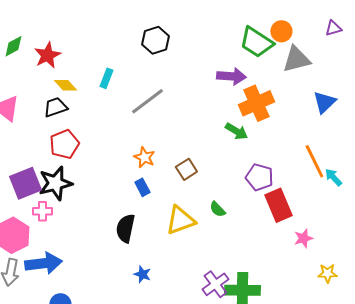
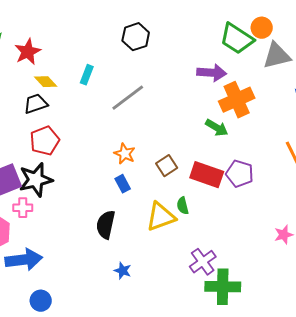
red rectangle: (278, 205) -> (207, 175), moved, turned -48
green semicircle: (217, 209) -> (183, 206), moved, turned 30
purple cross: (215, 284) -> (203, 262), moved

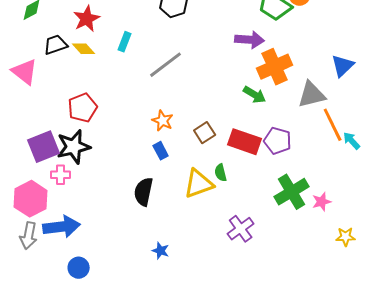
red star: (28, 52) -> (87, 19), moved
gray triangle: (277, 56) -> (312, 95), moved
black trapezoid: (36, 104) -> (56, 45), moved
blue star: (123, 271) -> (161, 251), moved
green cross: (223, 287) -> (292, 192), moved, turned -32

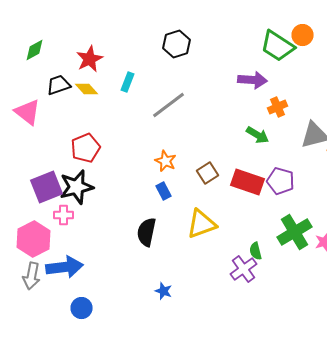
orange cross: (275, 67) -> (278, 107), size x0.6
green semicircle: (221, 173) -> (256, 251), moved

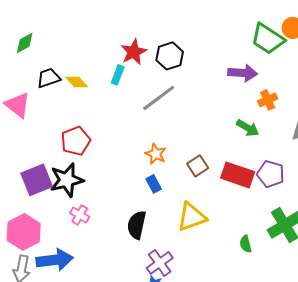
black hexagon: (176, 44) -> (170, 56), moved
red star: (90, 59) -> (134, 52), moved
pink cross: (64, 215) -> (80, 215), moved, turned 30
purple cross: (244, 269) -> (160, 263), moved

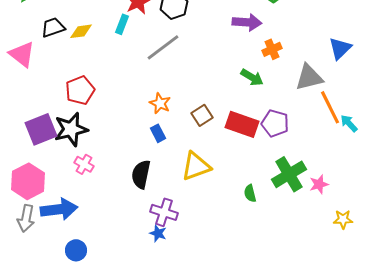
yellow diamond: (77, 82) -> (81, 31), turned -55
purple cross: (160, 263) -> (164, 212), turned -36

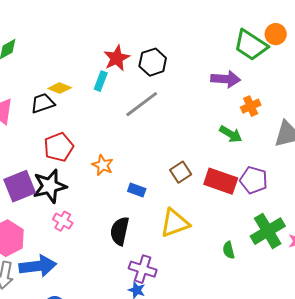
black trapezoid: (53, 27) -> (43, 103), moved
yellow diamond: (81, 31) -> (60, 88), turned 30
orange star: (160, 103) -> (103, 165), moved
blue rectangle: (158, 133) -> (137, 190), turned -42

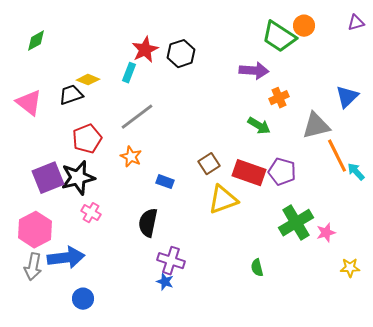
gray line: (142, 104) -> (137, 117), moved
yellow triangle: (175, 223) -> (223, 200), moved
green semicircle: (229, 250) -> (257, 268), moved

